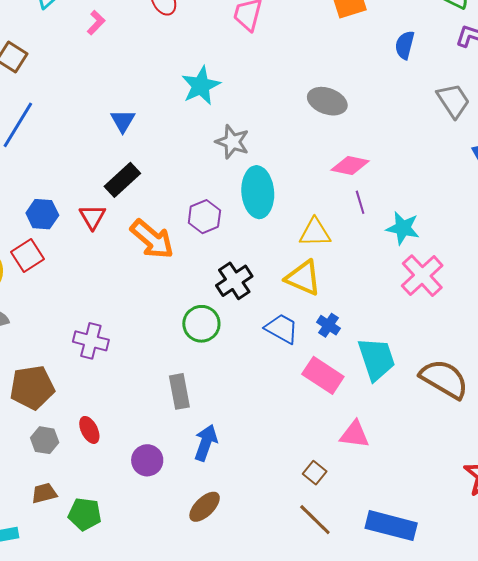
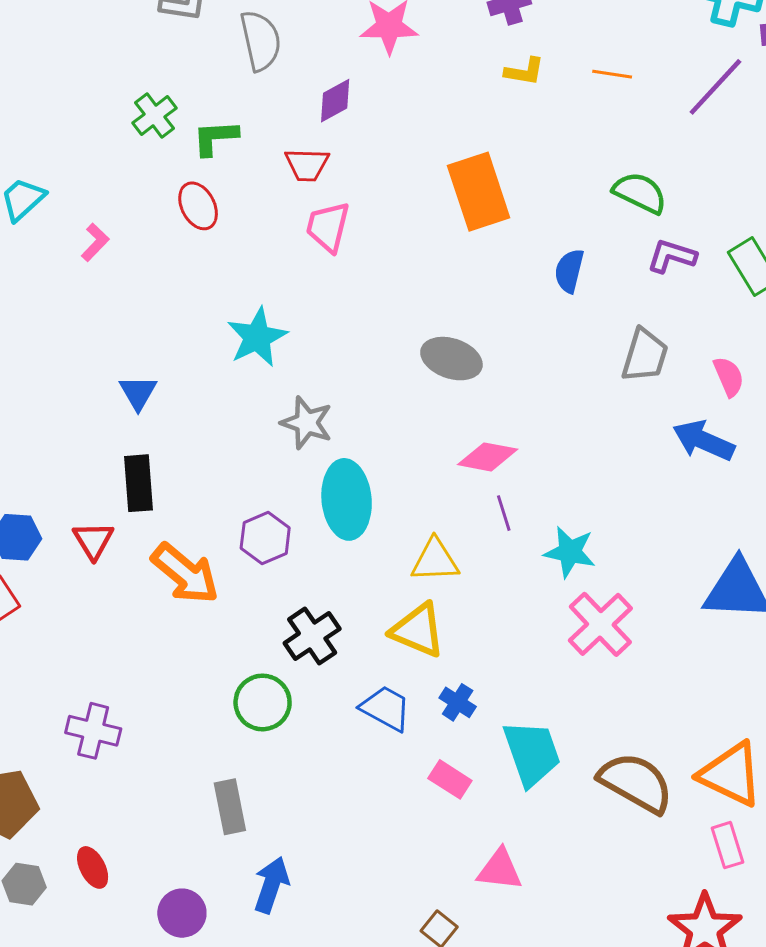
gray trapezoid: (453, 101) -> (645, 355), turned 51
black rectangle: (122, 180) -> (139, 483), turned -51
pink rectangle: (323, 375) -> (450, 779), size x0.7

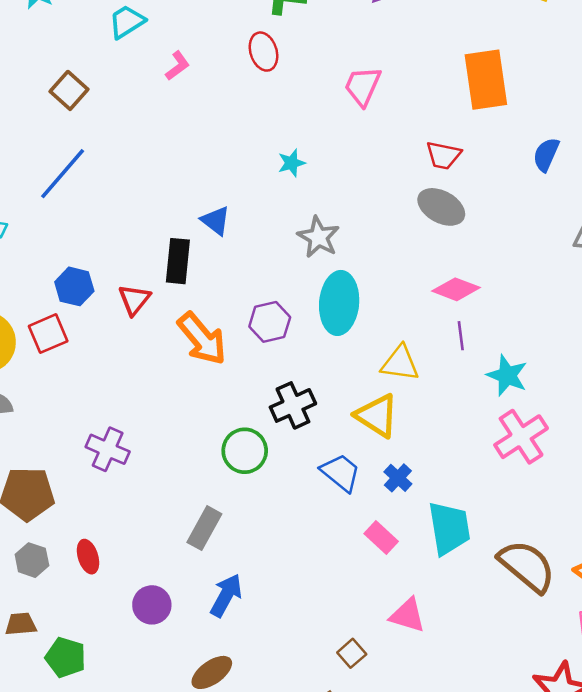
red trapezoid: (307, 165) -> (443, 155), moved
cyan star: (257, 337) -> (292, 163), size x0.6
blue triangle: (138, 393) -> (216, 221), moved, turned -32
gray rectangle: (230, 807) -> (204, 528), turned 30

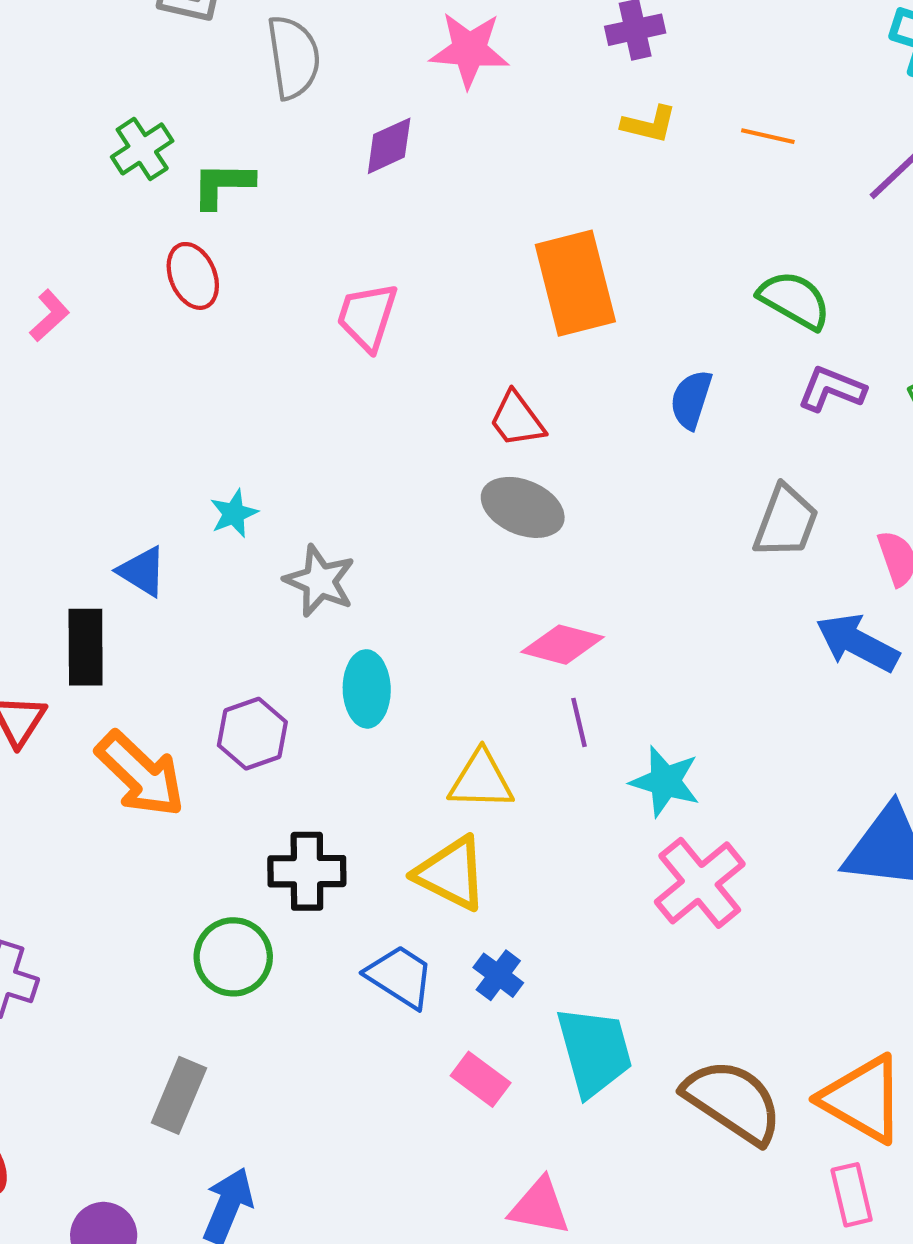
red trapezoid: (443, 155) -> (517, 419), turned 48
cyan star: (292, 163) -> (234, 513), moved
cyan ellipse: (339, 303) -> (367, 689), size x0.7
black cross: (293, 405) -> (307, 871), turned 30

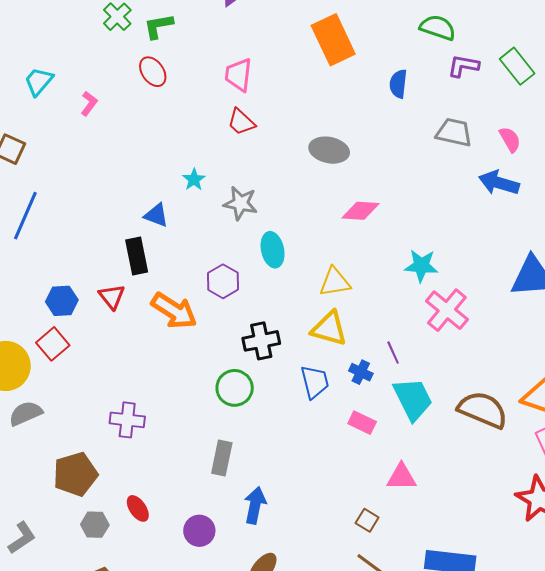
red trapezoid: (517, 419) -> (241, 122), moved
gray trapezoid: (786, 522) -> (454, 132), turned -87
purple line: (579, 722) -> (393, 353), moved
blue trapezoid: (400, 976) -> (315, 382), turned 54

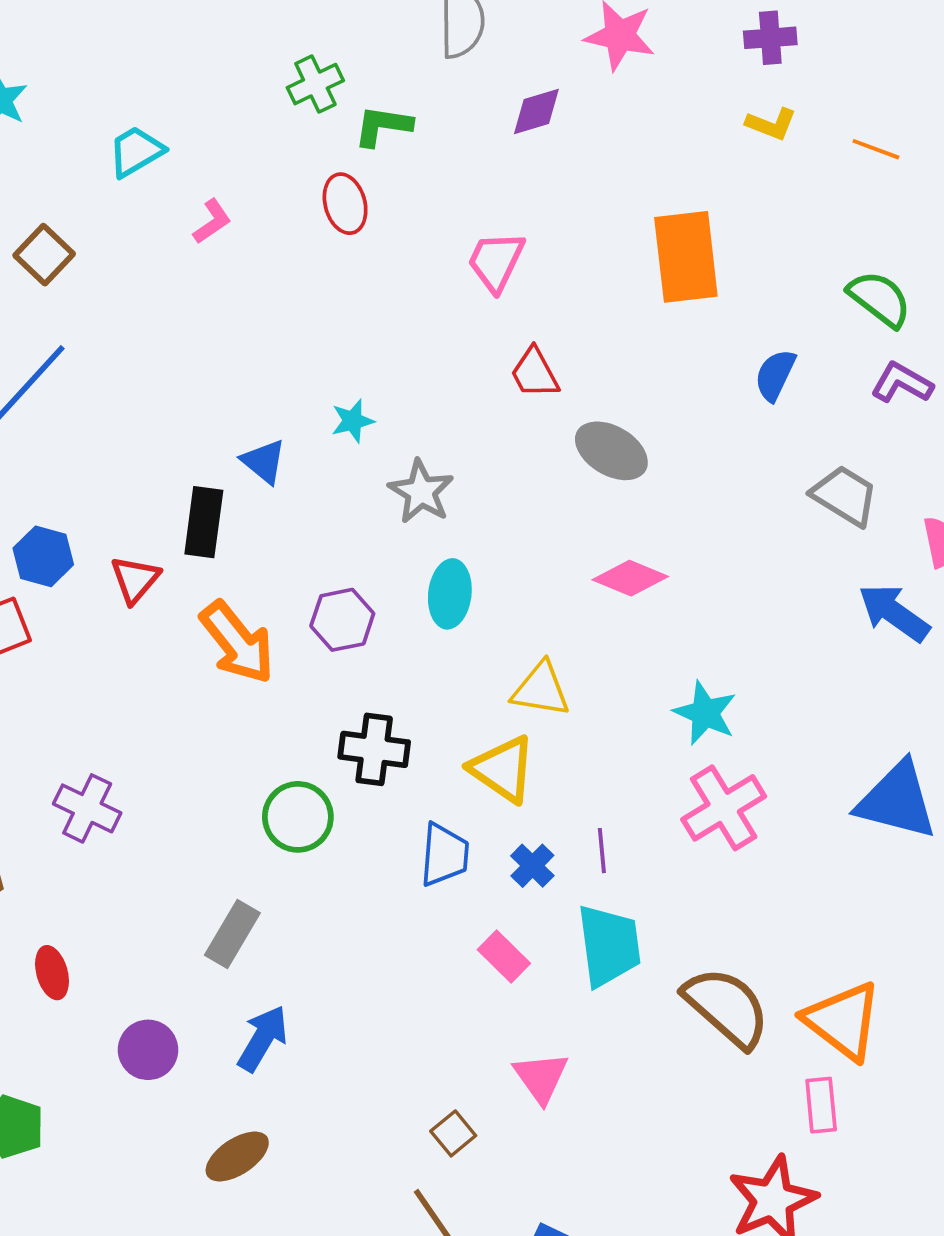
red trapezoid: (241, 122) -> (535, 373), moved
pink triangle: (401, 477) -> (541, 1077), turned 36

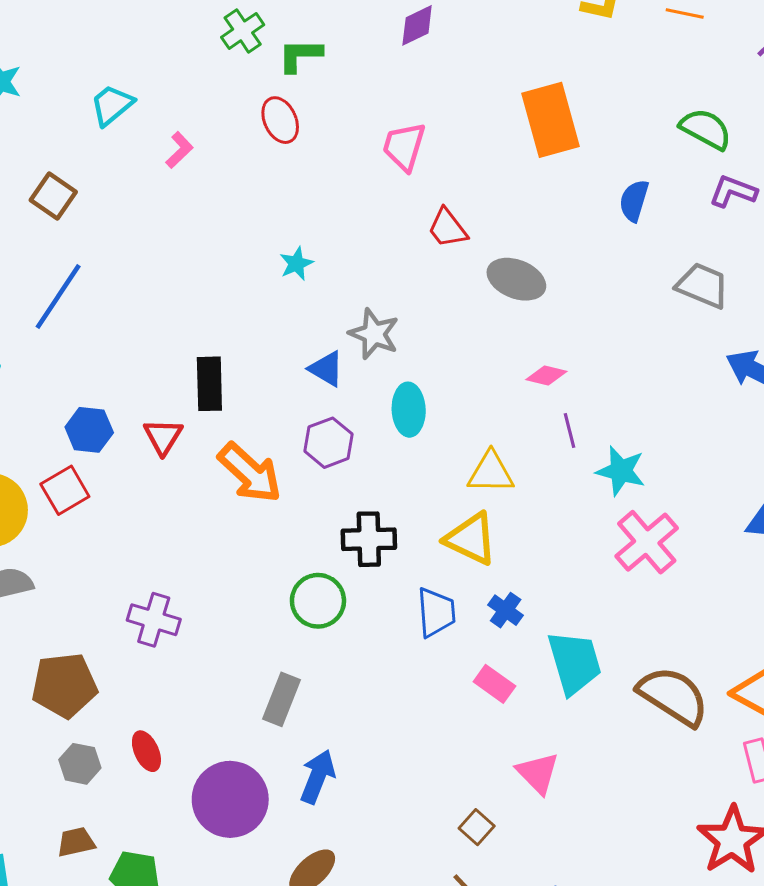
cyan star: (353, 421) -> (296, 264), moved
blue triangle: (264, 461) -> (326, 369), moved
pink diamond: (630, 578) -> (546, 376), size x0.7
purple line: (602, 851) -> (570, 430), moved
purple circle: (148, 1050) -> (230, 799), size x1.6

